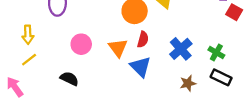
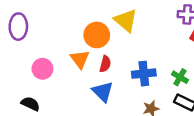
orange triangle: (118, 48) -> (80, 59), moved
blue cross: (181, 49) -> (144, 74), turned 35

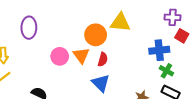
yellow triangle: (126, 21) -> (120, 22), turned -35
pink circle: (42, 69) -> (60, 56), moved
blue cross: (144, 74) -> (159, 50), moved

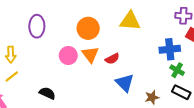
orange circle: (96, 35) -> (88, 28), moved
red semicircle: (103, 59) -> (112, 59), turned 48
blue triangle: (101, 83) -> (125, 83), moved

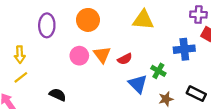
orange circle: (88, 28) -> (88, 20), moved
green cross: (177, 70) -> (158, 71), moved

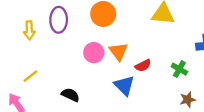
yellow arrow: (20, 55) -> (29, 30), moved
red semicircle: (125, 59) -> (143, 66), moved
blue triangle: (138, 84) -> (124, 85), moved

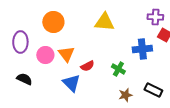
purple ellipse: (59, 20) -> (20, 42), moved
black semicircle: (70, 95) -> (24, 79), moved

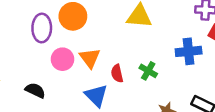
purple ellipse: (20, 42) -> (42, 28), moved
red semicircle: (87, 66) -> (117, 73), turned 104
green cross: (118, 69) -> (148, 71), moved

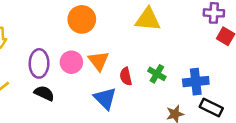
purple ellipse: (42, 28) -> (39, 63), moved
blue cross: (189, 51) -> (196, 82), moved

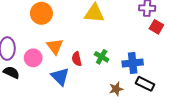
pink circle: (71, 62) -> (33, 58), moved

